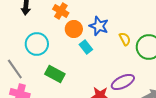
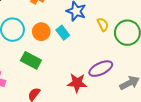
orange circle: (74, 29) -> (41, 32), moved

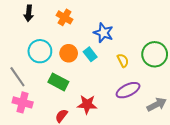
yellow semicircle: (103, 24) -> (123, 60), moved
red star: (77, 83) -> (87, 104), moved

